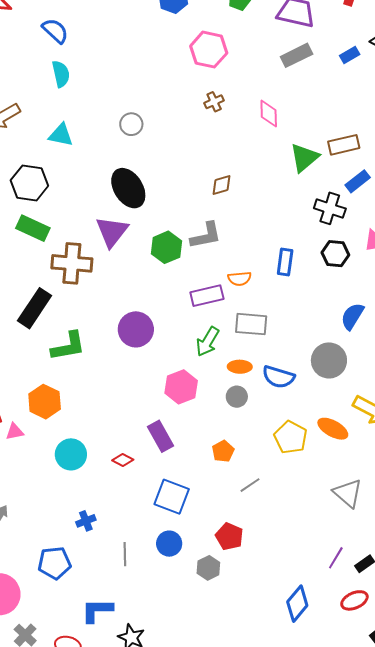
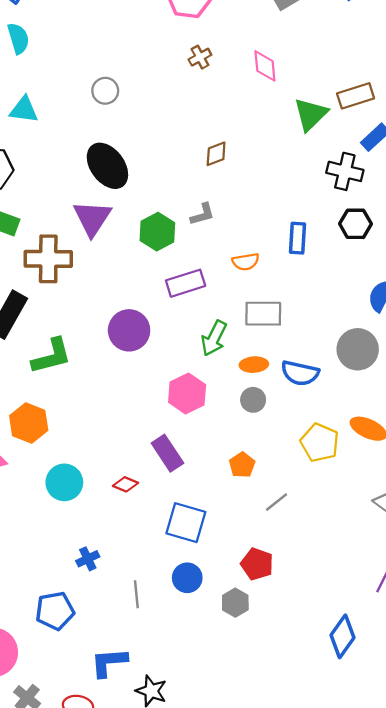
gray L-shape: (206, 236) -> (202, 214), size x0.7
purple rectangle: (207, 296) -> (186, 283), moved

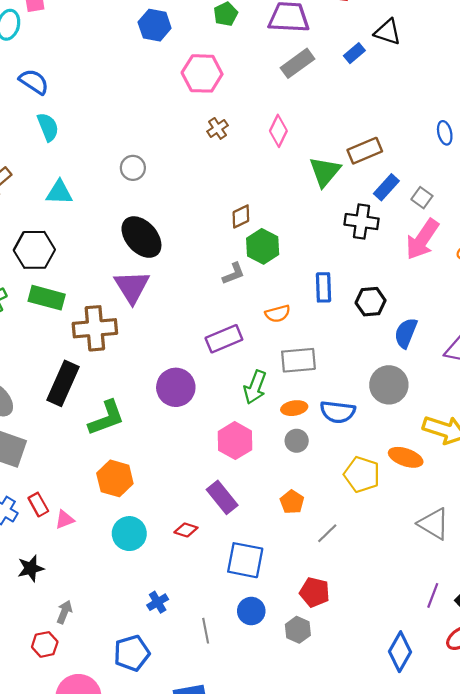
pink diamond: (265, 66) -> (278, 131), turned 36
black hexagon: (355, 224) -> (371, 302), moved
green hexagon: (157, 232) -> (263, 246), moved
orange hexagon: (29, 423) -> (115, 478), moved

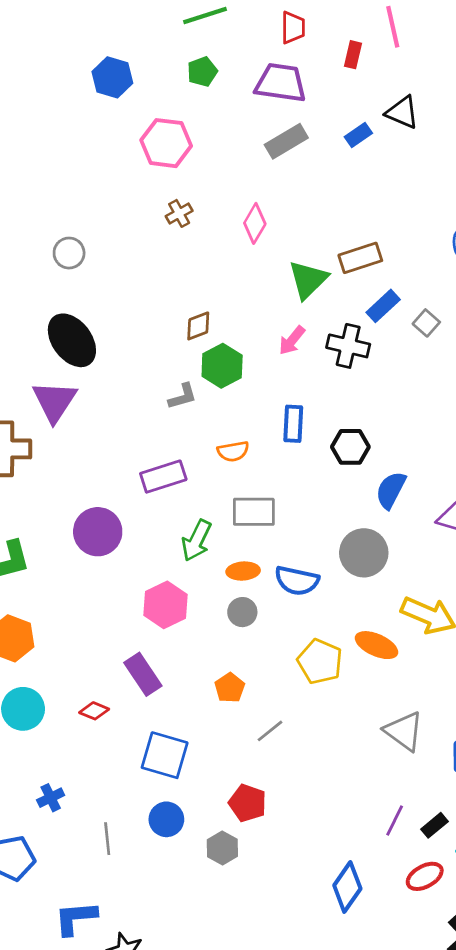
pink arrow: (422, 239) -> (292, 340), moved, size x0.6

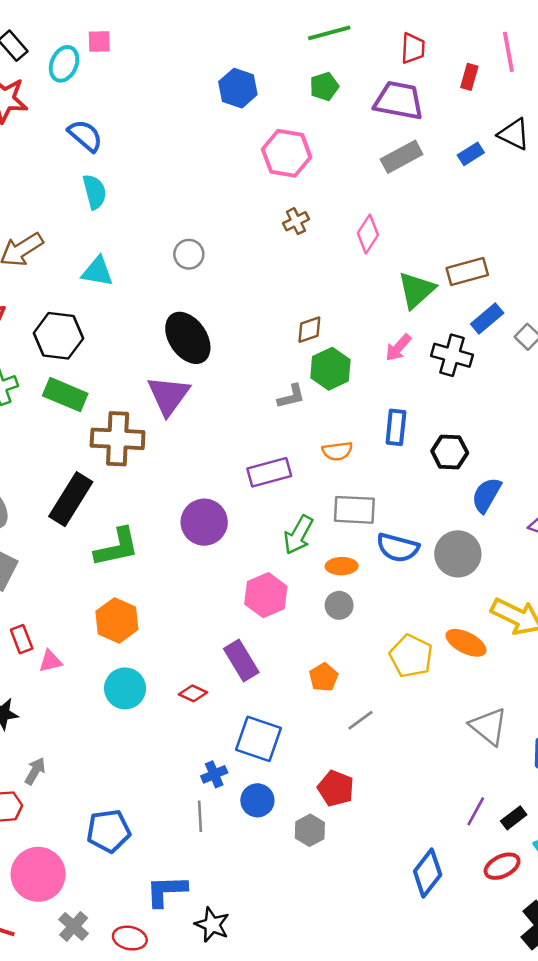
blue semicircle: (297, 581) -> (398, 548), moved
blue cross: (51, 798) -> (214, 774), moved

